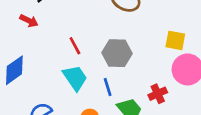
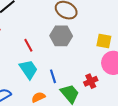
gray hexagon: (117, 53) -> (61, 36), moved

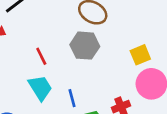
yellow square: (104, 41) -> (140, 55), turned -35

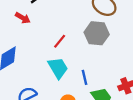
red line: (41, 56) -> (60, 41), turned 64

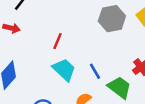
gray hexagon: (97, 33) -> (112, 19), moved

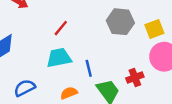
cyan trapezoid: (64, 70) -> (59, 58), turned -70

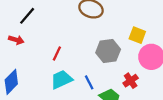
gray hexagon: (120, 22) -> (108, 51), moved
yellow square: (154, 29) -> (137, 35), turned -35

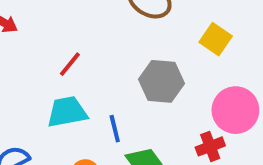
yellow square: (137, 35) -> (216, 39), moved
red cross: (131, 81) -> (210, 146), moved

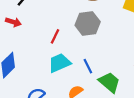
gray hexagon: (162, 81) -> (88, 24), moved

